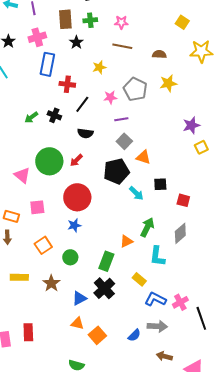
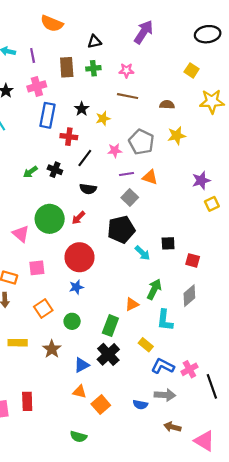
black star: (76, 42) -> (82, 109), moved
orange triangle: (143, 157) -> (150, 177), moved
blue semicircle: (134, 335) -> (140, 405), turned 56

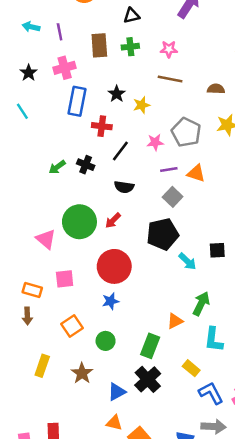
yellow rectangle: (18, 343) -> (42, 366), turned -72
blue L-shape: (163, 366) -> (211, 393), turned 35

